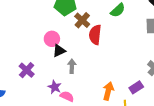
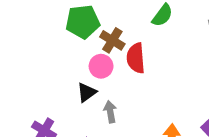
pink circle: (52, 39) -> (101, 66), moved

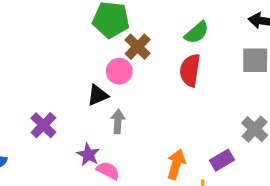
red semicircle: (136, 58) -> (190, 70), moved

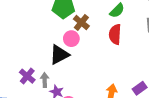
black triangle: (98, 95) -> (59, 55), size x1.5
gray arrow: (118, 121) -> (45, 80), moved

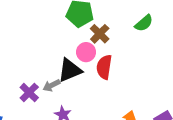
red semicircle: (115, 34) -> (104, 67), moved
gray arrow: (45, 80) -> (52, 85), moved, turned -120

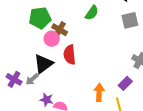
pink circle: (86, 52) -> (52, 39), moved
purple cross: (29, 93) -> (14, 79), moved

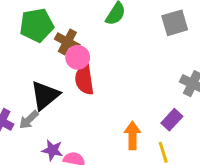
pink circle: (52, 39) -> (78, 57), moved

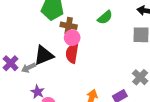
brown cross: (67, 42) -> (69, 26), turned -35

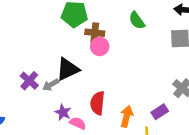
green semicircle: (105, 17) -> (137, 20), turned 98
red semicircle: (72, 53) -> (98, 103), moved

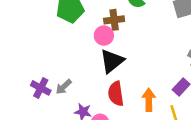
brown cross: (95, 33) -> (114, 20), moved
black triangle: (68, 69) -> (112, 61), moved

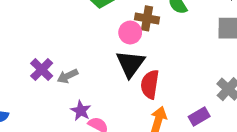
black triangle: (112, 61) -> (130, 64), turned -32
red semicircle: (116, 94) -> (150, 84), moved

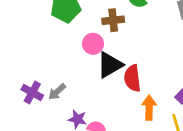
pink circle: (130, 32) -> (93, 44), moved
black triangle: (130, 64) -> (110, 65), turned 40

